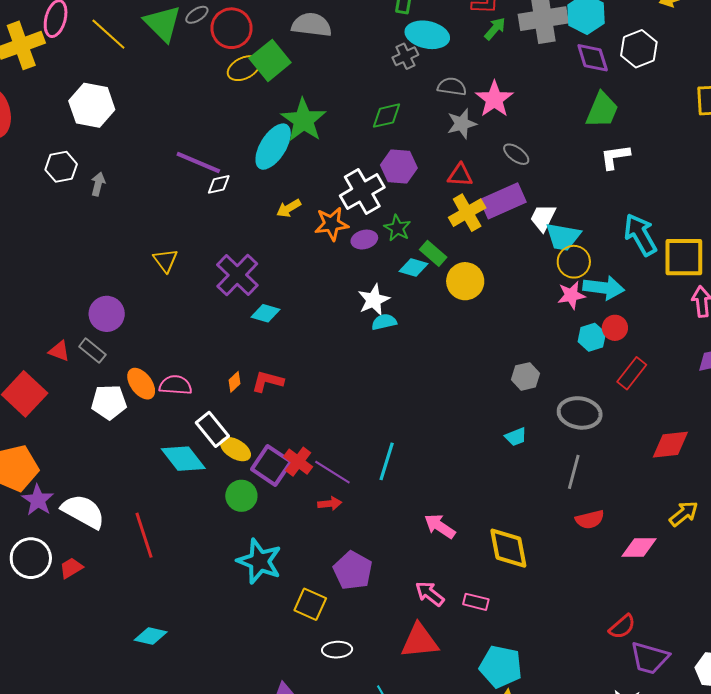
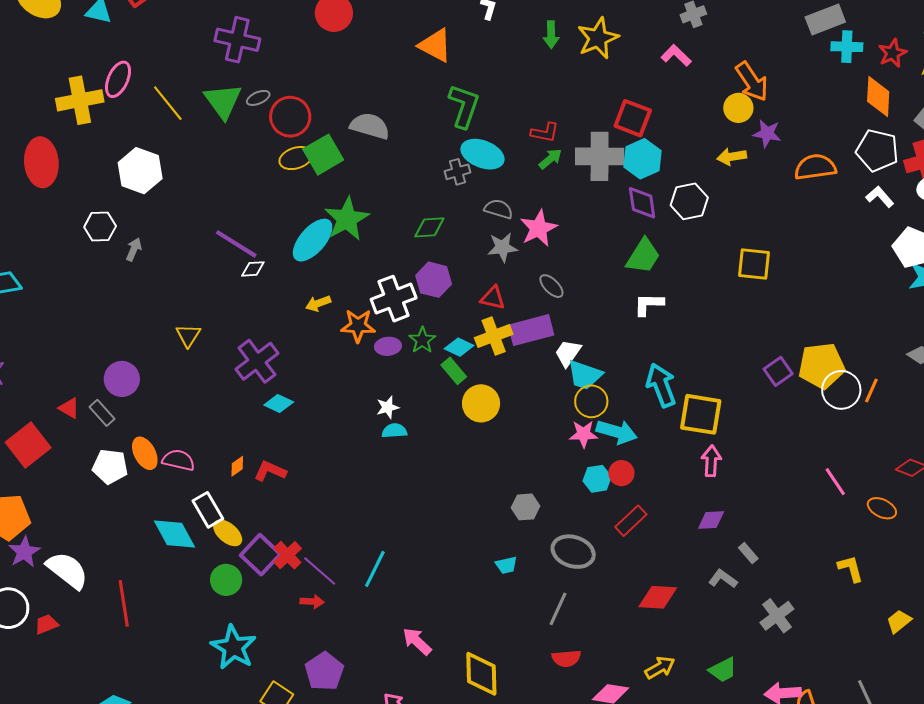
cyan diamond: (414, 268) -> (459, 347), moved
white star: (374, 300) -> (388, 407), size x0.7

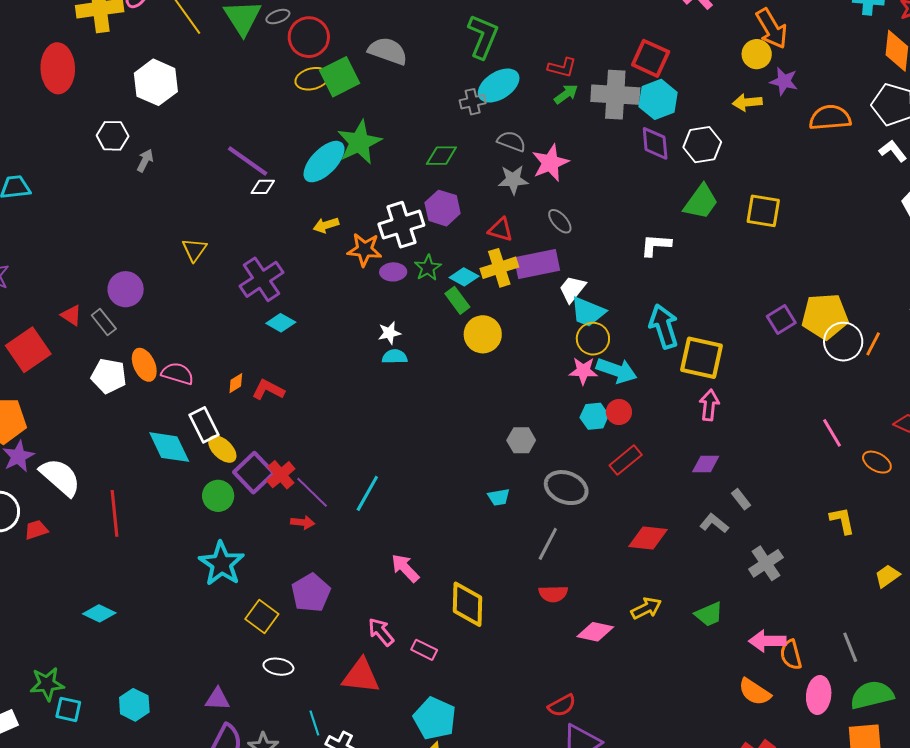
cyan ellipse: (482, 154) -> (499, 86), turned -57
green trapezoid: (643, 256) -> (701, 202), moved

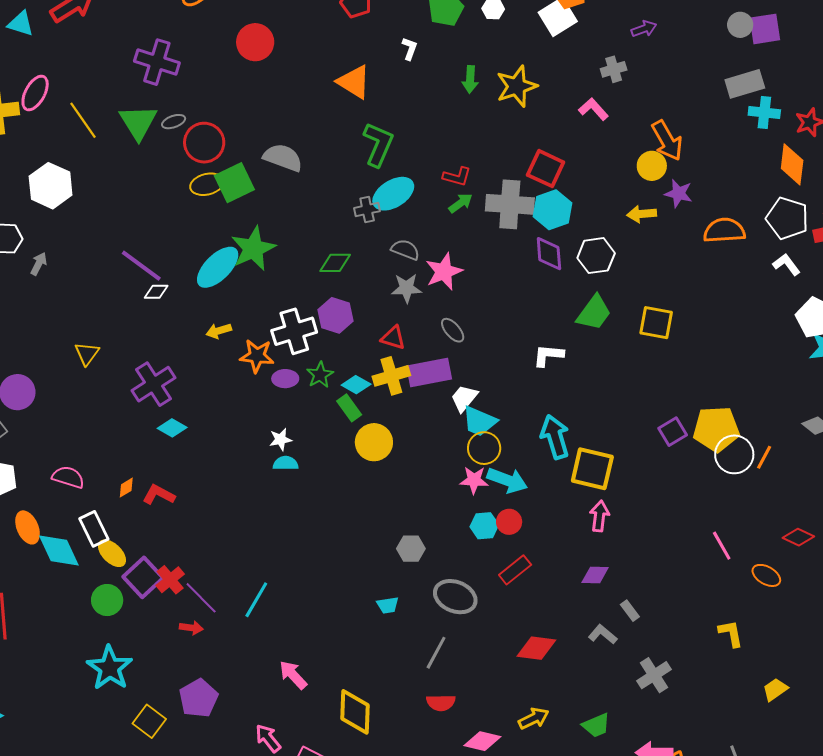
orange ellipse: (144, 365) -> (28, 527), moved

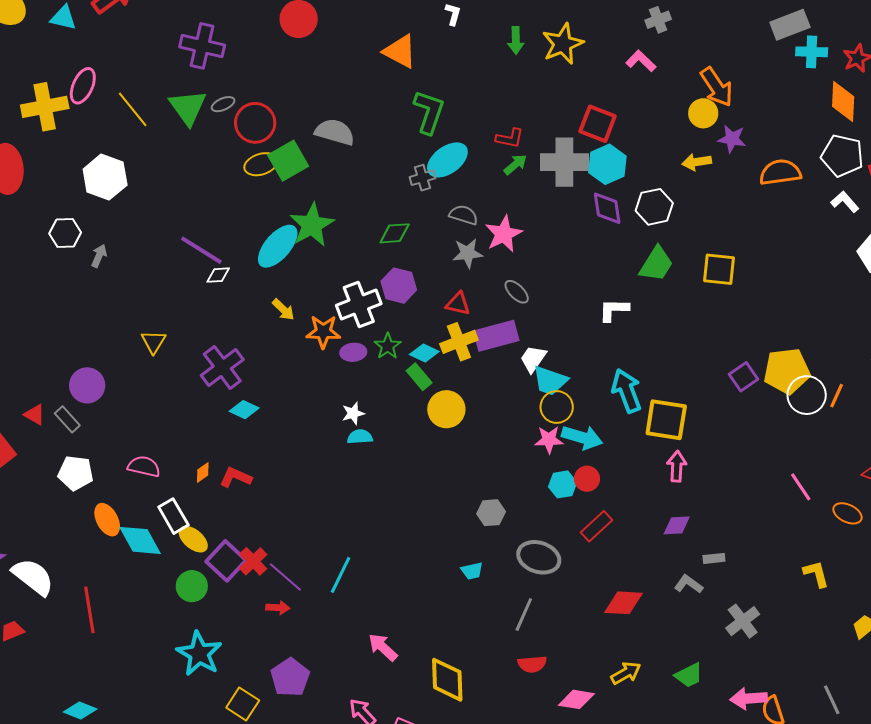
yellow arrow: (219, 331) -> (283, 310), turned -115
gray rectangle: (630, 611) -> (714, 558), turned -55

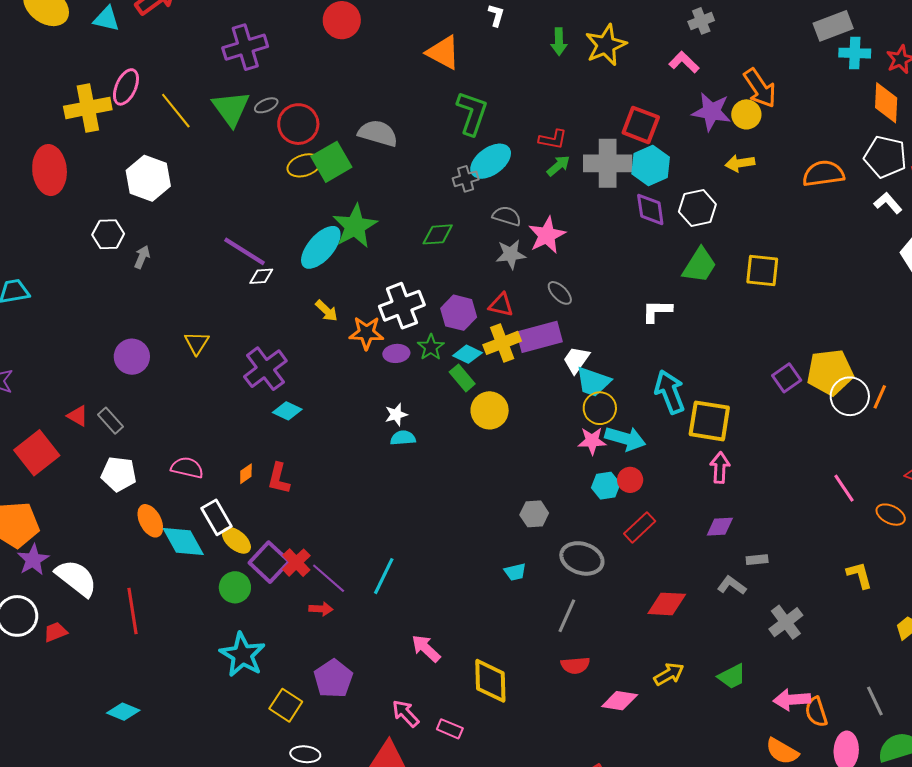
purple cross: (202, 46) -> (245, 47), turned -30
purple star: (732, 139) -> (711, 112), moved, size x1.4
purple hexagon: (399, 286) -> (459, 313), moved
purple circle: (87, 385) -> (132, 357), moved
red L-shape: (236, 477) -> (279, 478), turned -100

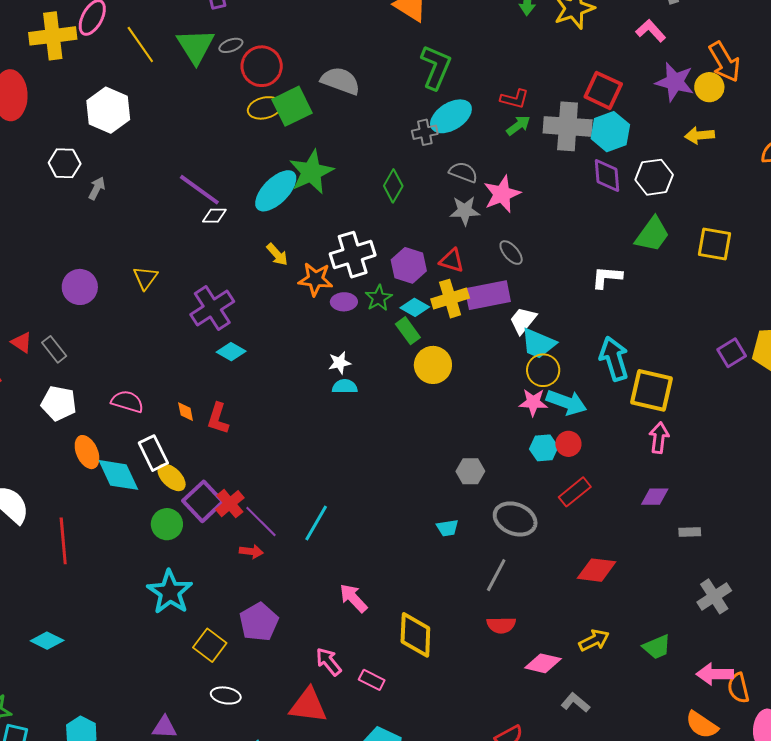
green diamond: (438, 234) -> (393, 186), turned -60
orange diamond: (246, 474) -> (186, 412), turned -70
gray L-shape: (732, 585) -> (575, 703), moved

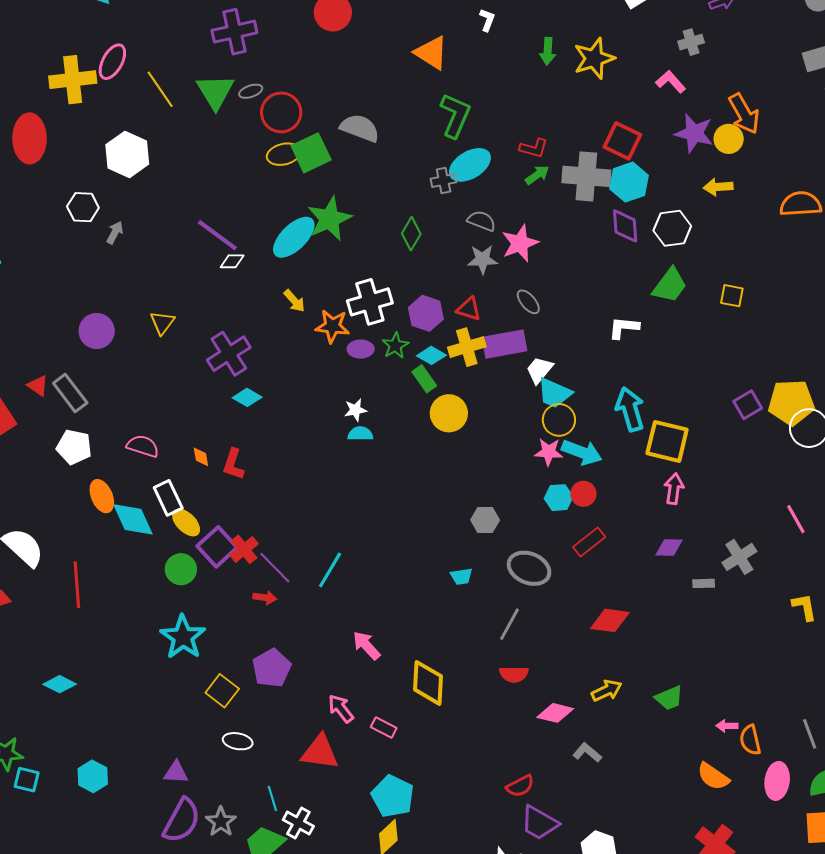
yellow square: (715, 244) -> (732, 296), size x0.7
gray rectangle: (54, 349) -> (70, 393), size x1.4
gray cross: (714, 596) -> (739, 557), moved
pink arrow: (715, 674) -> (727, 726), size x0.6

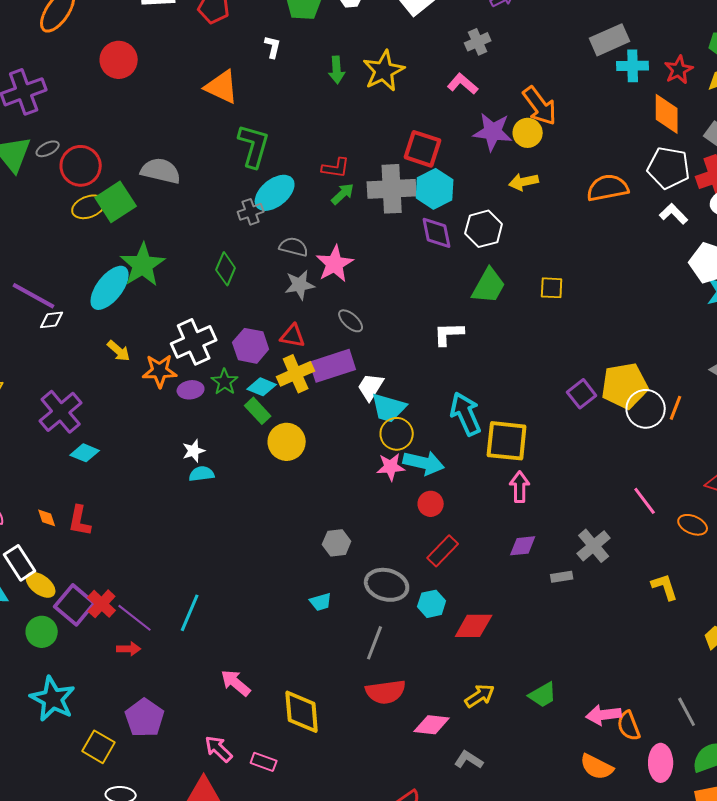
cyan hexagon: (559, 498) -> (432, 604), moved
red semicircle: (514, 674) -> (386, 692), size x1.4
pink arrow: (727, 726) -> (604, 715), size x1.6

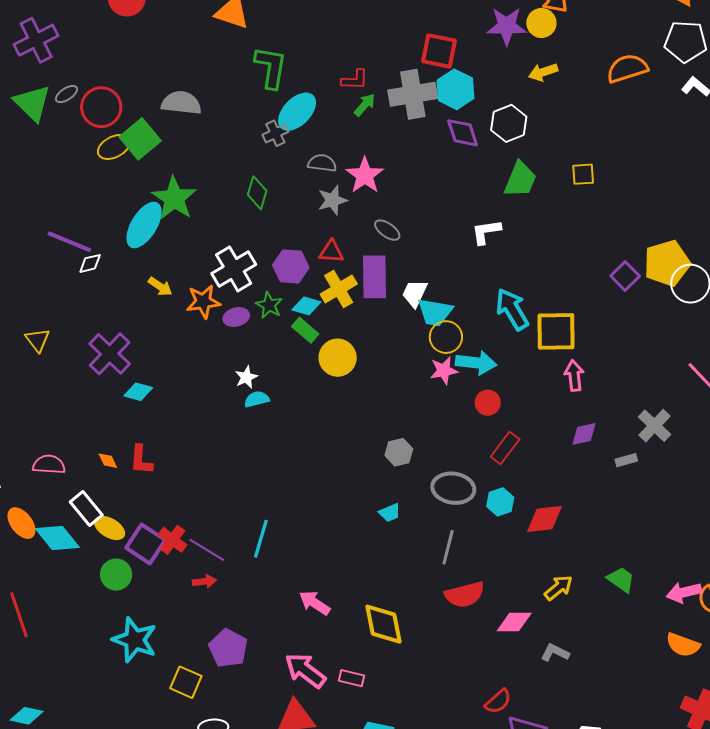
purple rectangle: (333, 366) -> (375, 277), turned -66
green trapezoid: (543, 695) -> (621, 580), turned -108
pink arrow: (219, 749) -> (305, 670), size x1.4

